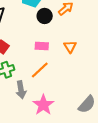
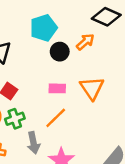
orange triangle: (70, 47) -> (92, 88), size x1.5

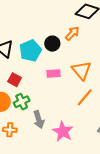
cyan pentagon: (44, 28) -> (30, 51), moved
orange line: (56, 118) -> (85, 97), moved

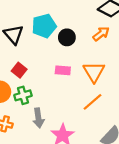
orange arrow: (72, 33) -> (101, 34), moved
cyan pentagon: (30, 51) -> (44, 26), moved

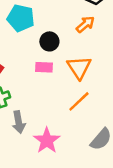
cyan pentagon: (44, 26) -> (21, 18), turned 30
black circle: (67, 37) -> (49, 41), moved

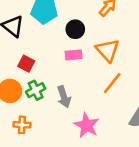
gray arrow: (19, 122) -> (64, 97), moved

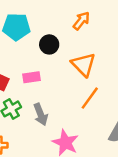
pink rectangle: (74, 55) -> (32, 77), moved

